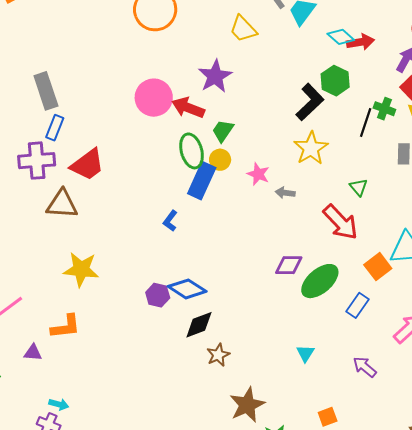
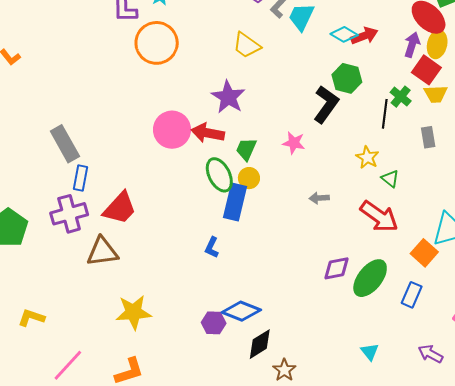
green cross: (384, 109) -> (401, 97), turned 30
yellow star: (311, 148) -> (367, 157), moved, size x0.7
pink star: (258, 174) -> (294, 143), moved

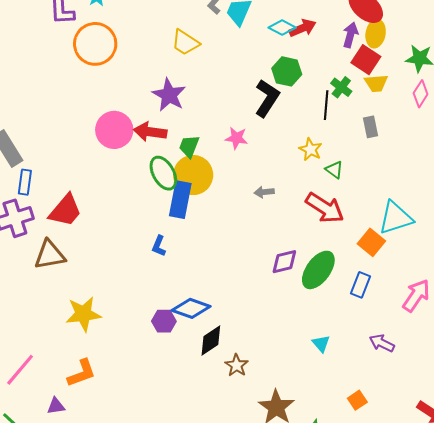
yellow circle: (249, 178) -> (193, 175), size x1.8

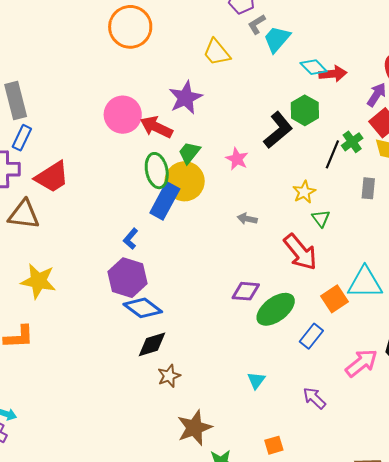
purple hexagon: (164, 321) -> (127, 278), moved, size x1.6

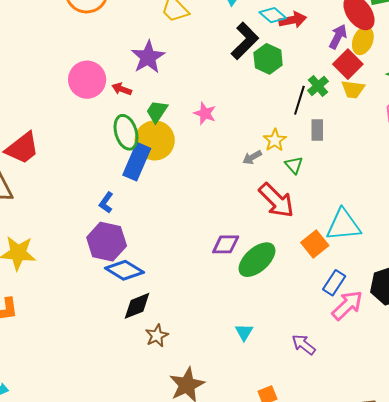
red arrow: (156, 127) -> (122, 89), size x0.6
black L-shape: (278, 130) -> (245, 41), moved
gray rectangle: (368, 188) -> (317, 130), moved
gray arrow: (247, 219) -> (252, 157), moved, turned -36
blue rectangle: (311, 336) -> (334, 283), moved

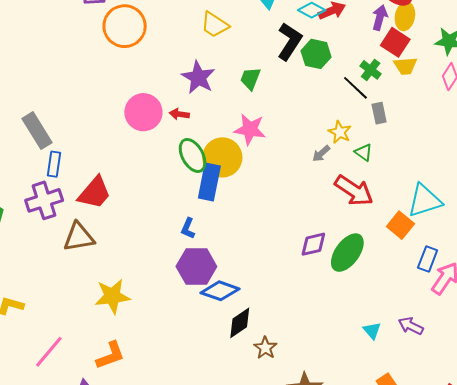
black line: (299, 100) -> (355, 88), turned -52
green trapezoid: (157, 111) -> (250, 79), moved
pink star: (205, 113) -> (250, 129), moved, size x1.4
cyan triangle: (244, 332) -> (372, 330), moved

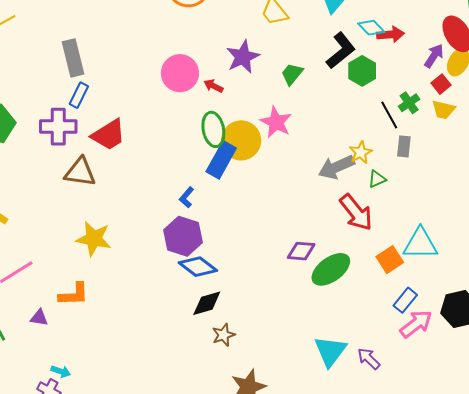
red square: (395, 42) -> (441, 84), size x0.7
green triangle: (364, 152) -> (377, 179), turned 42
gray arrow: (321, 154) -> (336, 167), size x1.8
cyan triangle: (372, 330) -> (330, 351), size x1.8

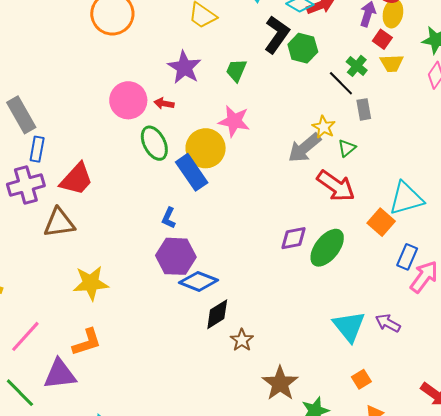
green ellipse: (213, 129) -> (154, 143), moved
blue rectangle: (221, 160) -> (192, 172), turned -48
purple triangle: (39, 318) -> (60, 374), size x1.8

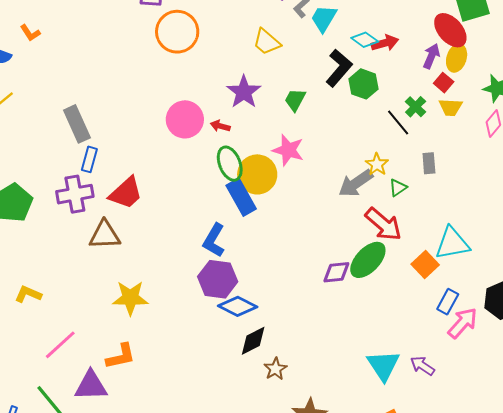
gray rectangle: (364, 109) -> (429, 163), moved
green ellipse: (154, 143) -> (230, 164), moved
blue L-shape: (169, 218) -> (214, 240), size x1.6
green ellipse: (327, 248) -> (368, 260), moved

